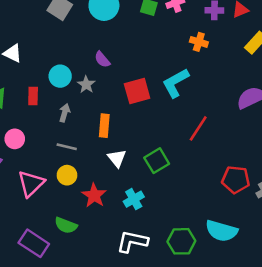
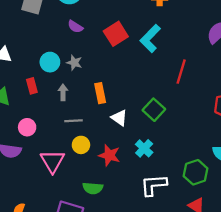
purple semicircle: (102, 59) -> (75, 27), moved
red square: (137, 91) -> (116, 34), moved

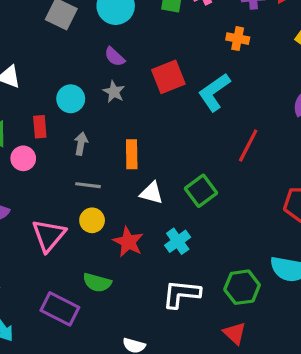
gray star: (74, 63) -> (114, 92), moved
white triangle: (119, 118) -> (152, 193), turned -30
pink circle: (27, 127) -> (23, 158), moved

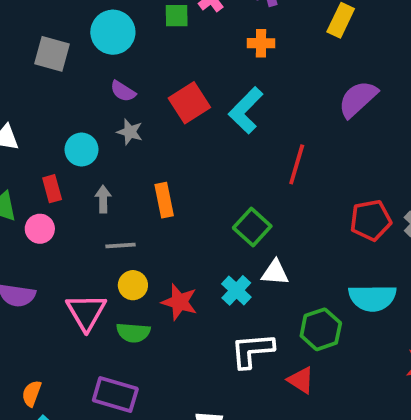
white triangle: (152, 193) -> (275, 272), moved
green semicircle: (97, 283) -> (133, 333), moved
red triangle: (235, 333) -> (301, 380), moved

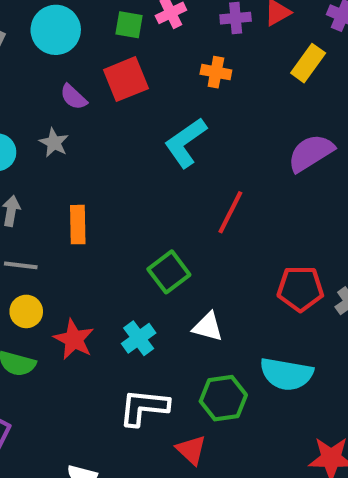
purple semicircle: (123, 91) -> (73, 97), moved
red square: (189, 103) -> (126, 79), moved
white triangle: (275, 272) -> (208, 327), moved

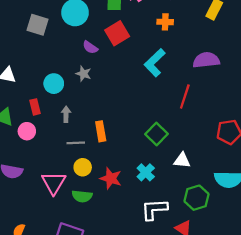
purple semicircle: (311, 153) -> (206, 60), moved, turned 35
orange rectangle: (78, 225) -> (101, 131), moved

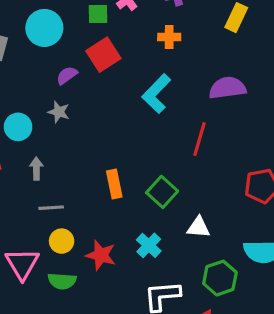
purple semicircle: (90, 47) -> (67, 75), turned 112
orange rectangle: (101, 131) -> (114, 184), moved

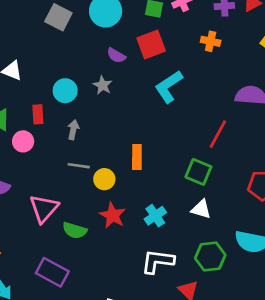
purple semicircle: (67, 75) -> (116, 55), turned -126
cyan L-shape: (156, 94) -> (169, 87), moved
green square: (162, 192) -> (198, 172), moved, turned -32
yellow circle: (62, 241) -> (104, 179), moved

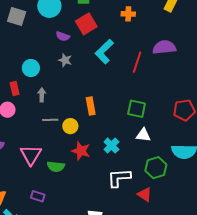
gray star: (103, 85) -> (65, 60), moved
red line: (218, 134) -> (137, 62), moved
purple rectangle: (52, 272) -> (38, 196), moved, size x0.6

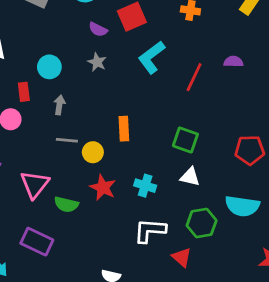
purple semicircle: (164, 47) -> (233, 62), size x0.6
cyan cross: (111, 146) -> (145, 186), turned -35
purple rectangle: (38, 196) -> (37, 242), size x1.6

